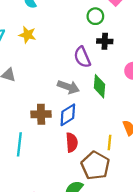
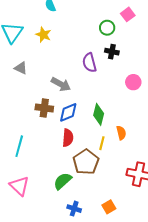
green diamond: (100, 86) -> (99, 114), moved
gray arrow: (68, 87) -> (61, 84), moved
cyan line: (19, 144) -> (19, 146), moved

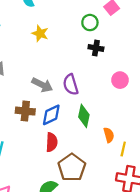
yellow star: (43, 35) -> (40, 33), moved
purple semicircle: (89, 63) -> (71, 85), moved
yellow line: (102, 143) -> (123, 149), moved

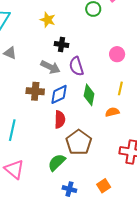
black cross: (96, 48) -> (61, 44), moved
pink circle: (120, 80) -> (117, 54), moved
orange semicircle: (109, 135) -> (112, 112), turned -88
yellow line: (123, 149) -> (120, 88), moved

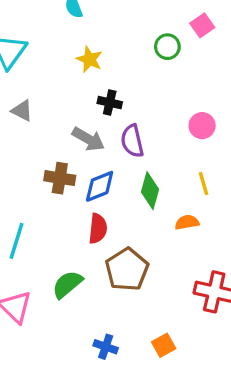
yellow line: (120, 88) -> (204, 184), turned -32
green semicircle: (57, 162) -> (67, 284), moved

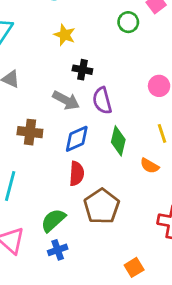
brown cross: (60, 178) -> (30, 132), moved
orange semicircle: (187, 222) -> (150, 166), turned -138
blue cross: (106, 347) -> (58, 250), moved, turned -36

